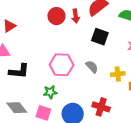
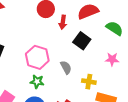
red arrow: (76, 16) -> (63, 22), moved
green star: (50, 92) -> (37, 82), moved

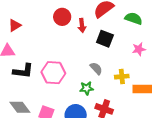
pink hexagon: (37, 57) -> (53, 73), moved
green star: (37, 82) -> (87, 88), moved

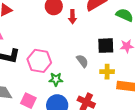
black square: (105, 39) -> (106, 46), moved, turned -30
green star: (87, 88) -> (56, 79), moved

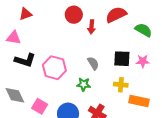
gray semicircle: (82, 61) -> (93, 63), moved
green star: (56, 79) -> (84, 84), moved

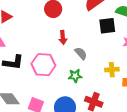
red arrow: (91, 27) -> (63, 37), moved
black square: (122, 59) -> (107, 26), moved

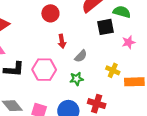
gray semicircle: (81, 53) -> (81, 56), turned 88
yellow cross: (112, 70) -> (113, 70), turned 32

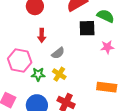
yellow cross: (113, 70) -> (59, 74), moved
green star: (77, 79) -> (38, 74), moved

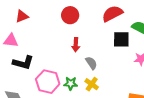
gray semicircle: (58, 53) -> (91, 63), turned -88
pink hexagon: (20, 61) -> (48, 82), moved

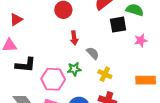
green star: (71, 83) -> (74, 69), moved
yellow cross: (92, 84) -> (105, 74), moved

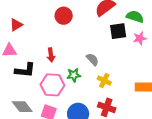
red arrow: (74, 38) -> (51, 55), moved
pink star: (141, 40) -> (140, 38), moved

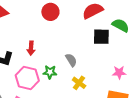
pink star: (140, 38) -> (119, 72), moved

